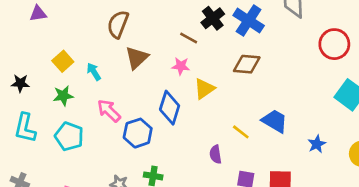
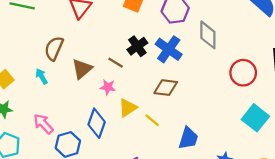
brown triangle: (137, 58) -> (82, 69), moved
cyan arrow: (94, 72) -> (42, 76), moved
blue trapezoid: (275, 121) -> (188, 138), turned 75
yellow line: (241, 132) -> (152, 120), moved

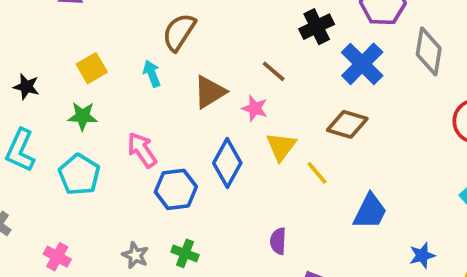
black cross: (137, 46) -> (317, 27), moved
brown triangle: (82, 69) -> (210, 92), moved
yellow triangle: (128, 108) -> (281, 147), turned -30

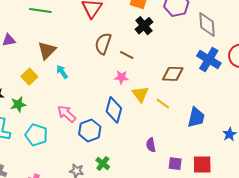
brown semicircle: (179, 32) -> (103, 44), moved
blue cross: (362, 64) -> (209, 59), moved
brown triangle: (210, 92) -> (47, 50), moved
green star: (83, 116) -> (18, 104), moved
green cross: (185, 253) -> (103, 163), turned 32

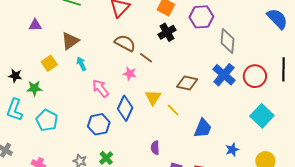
brown semicircle: (103, 44) -> (125, 43), turned 90
pink star: (121, 77) -> (130, 74), moved
pink arrow: (67, 114) -> (101, 88), moved

